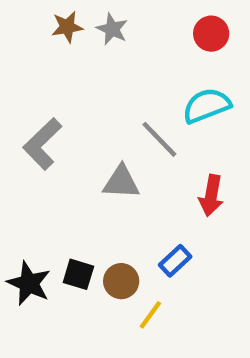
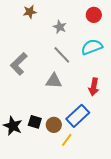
gray star: (112, 29) -> (60, 27), moved
gray line: (159, 139) -> (62, 55), moved
blue rectangle: (175, 261) -> (78, 116), size x1.6

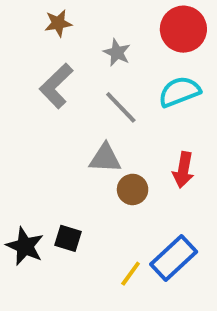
red circle: (94, 15) -> (183, 29), size x1.5
gray L-shape: (19, 64) -> (56, 86), moved
blue rectangle: (78, 116) -> (174, 258), moved
brown circle: (54, 125) -> (133, 189), moved

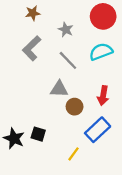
blue rectangle: (174, 258) -> (98, 130), moved

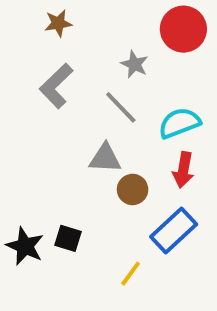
gray star: (66, 30) -> (134, 64), moved
cyan semicircle: (101, 52) -> (179, 123), moved

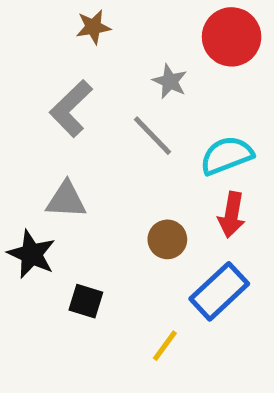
brown star: (58, 23) -> (93, 27), moved
gray triangle: (105, 158) -> (66, 200), moved
black star: (25, 246) -> (32, 254), moved

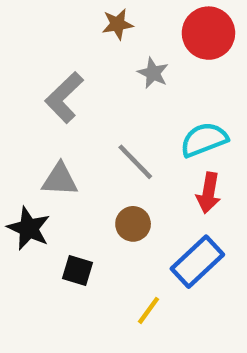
brown star: (93, 27) -> (117, 24), moved
gray line: (153, 136) -> (135, 162), moved
brown circle: (167, 239) -> (133, 224), moved

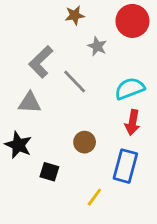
gray line: (135, 162) -> (75, 82), moved
gray triangle: (60, 180) -> (30, 103), moved
blue rectangle: (197, 262) -> (125, 166), turned -32

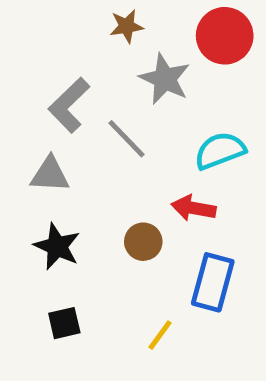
gray star: (97, 46) -> (165, 79), size x1.5
red arrow: (132, 122) -> (194, 208), moved, turned 90
black star: (18, 145) -> (57, 246), moved
black square: (49, 172) -> (64, 323), moved, turned -30

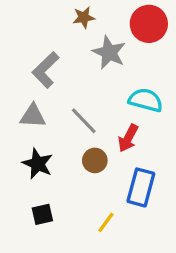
gray line: (127, 139) -> (84, 121), moved
cyan semicircle: (220, 151) -> (146, 100), turned 36
red arrow: (194, 208) -> (128, 138), turned -72

